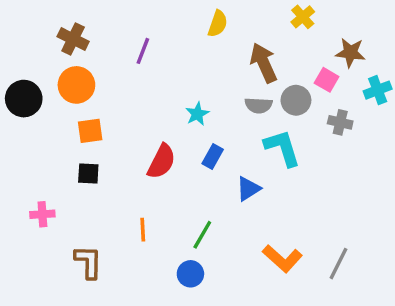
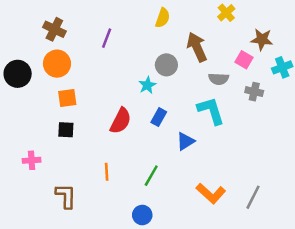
gray circle: (296, 100) -> (166, 65), moved
gray semicircle: (259, 105) -> (219, 79), moved
blue circle: (190, 274) -> (142, 215), moved

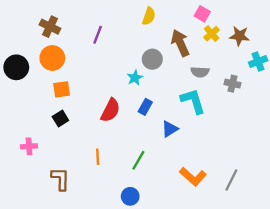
yellow cross: (226, 13) -> (212, 34), moved
pink square: (244, 60) -> (202, 14), moved
black square: (66, 130) -> (60, 118), turned -35

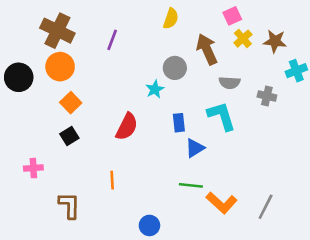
pink square: (202, 14) -> (232, 16), turned 35
brown cross: (50, 27) -> (57, 31), size x1.4
orange square: (62, 89) -> (71, 103), turned -36
blue rectangle: (145, 107) -> (179, 123), moved, turned -35
green line: (138, 160) -> (191, 185), moved, turned 66

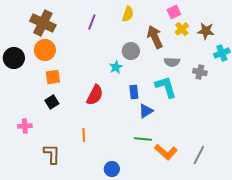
purple line: (112, 40) -> (92, 22), moved
orange square: (71, 103) -> (53, 77), turned 35

